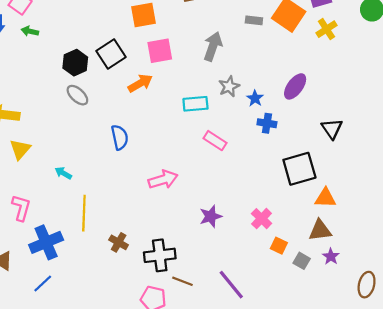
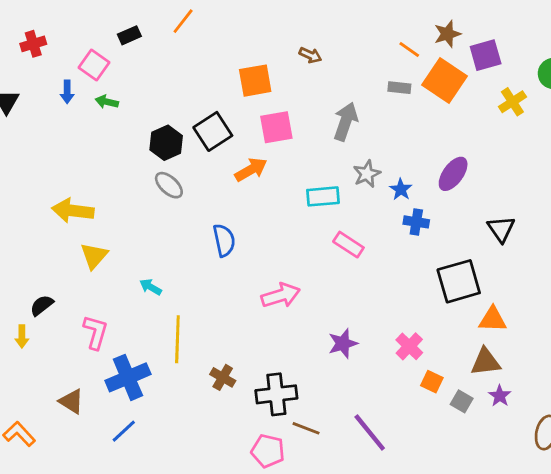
yellow cross: (326, 29) -> (512, 102), moved

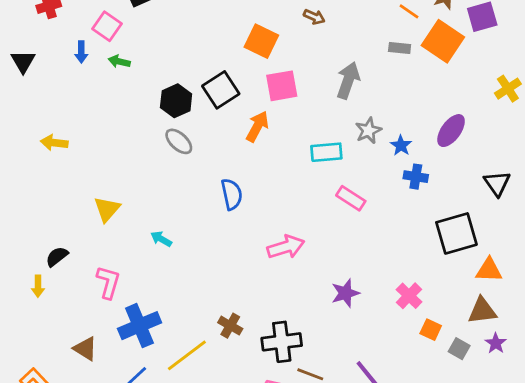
orange square: (255, 81) -> (261, 41), turned 36
yellow cross: (512, 102) -> (508, 89), moved
orange arrow: (251, 170) -> (257, 126), turned -32
yellow arrow: (73, 211) -> (54, 143), moved, size x0.7
yellow line: (177, 339) -> (187, 355), moved, turned 51

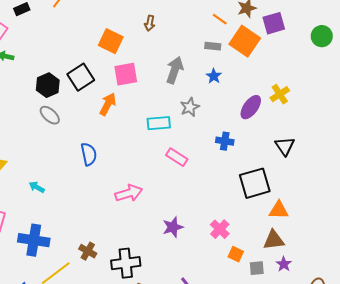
brown arrow: (314, 17) -> (150, 23), turned 77
yellow cross: (508, 89) -> (280, 94), moved
blue star: (401, 145) -> (214, 76), moved
blue cross: (140, 326) -> (34, 240), moved, turned 32
gray square: (459, 349) -> (257, 268), turned -35

